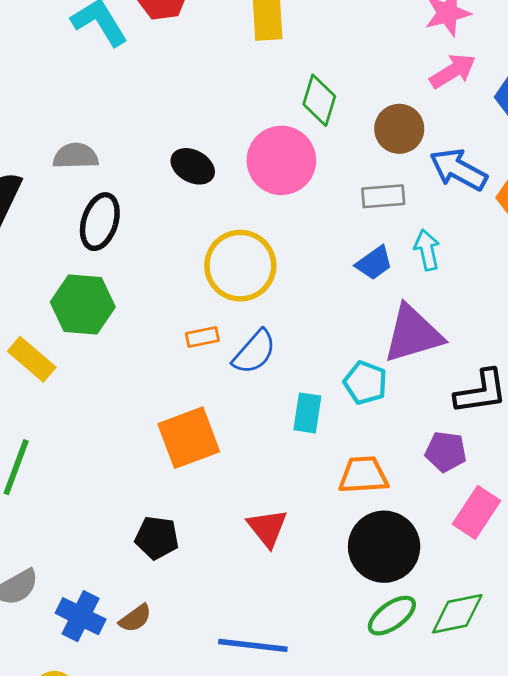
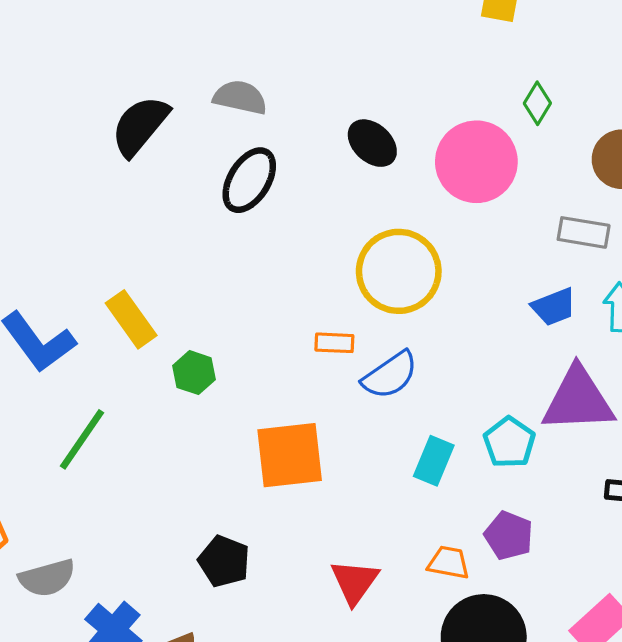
green diamond: (319, 100) -> (537, 103), size x0.7
green hexagon: (83, 305) -> (194, 373), moved, size x0.6
purple pentagon: (446, 452) -> (509, 536), moved
orange trapezoid: (363, 475) -> (449, 563), moved, size x0.7

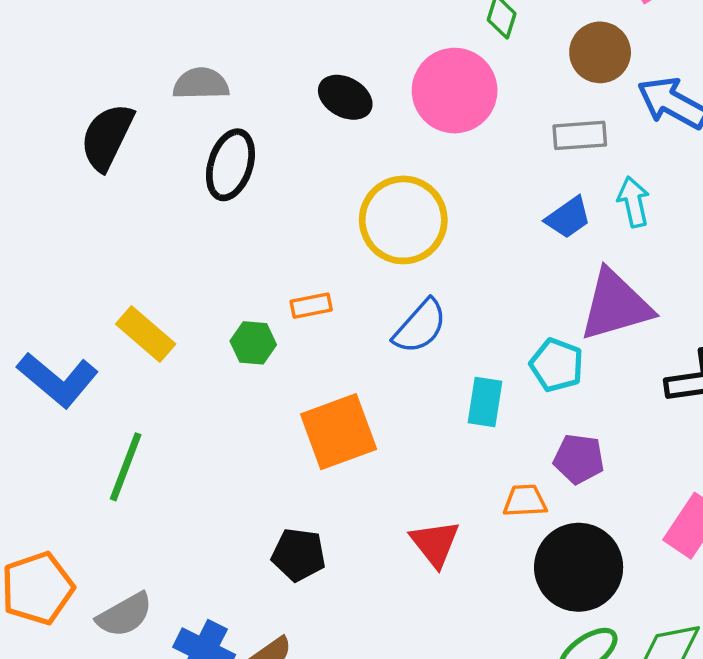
orange rectangle: (334, 343) -> (311, 306), moved
green hexagon: (194, 373) -> (253, 343), moved

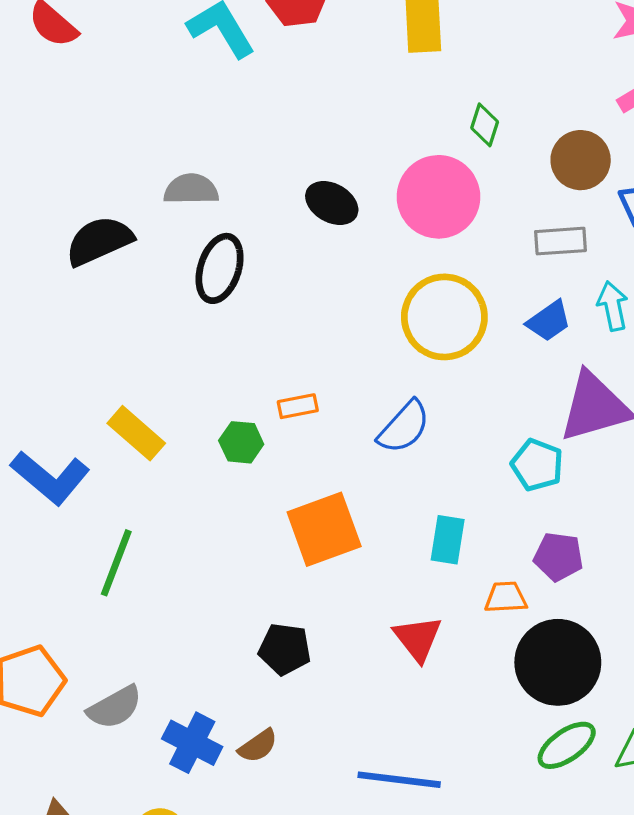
black semicircle: (107, 137) -> (99, 241), turned 40
yellow circle: (403, 220) -> (444, 317), moved
cyan rectangle: (485, 402) -> (448, 540), moved

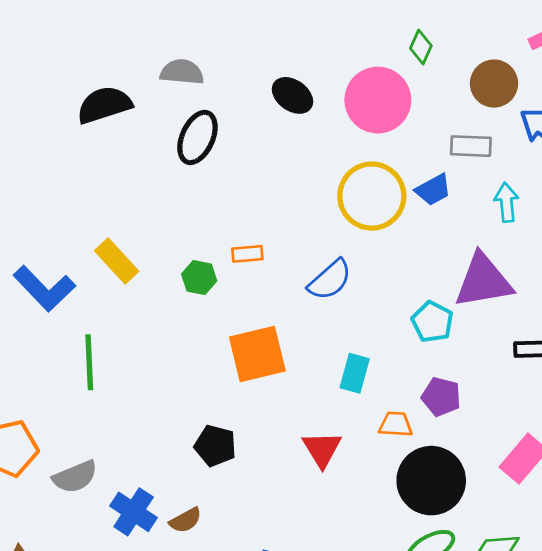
blue trapezoid: (549, 321) -> (433, 190), moved
green line: (116, 563) -> (89, 362), turned -30

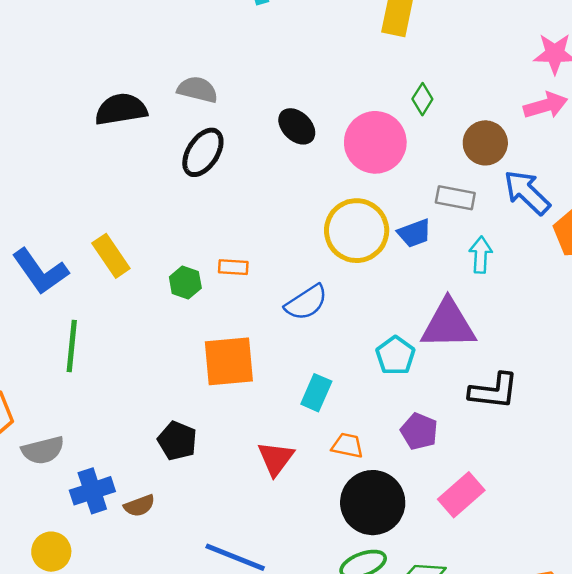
purple pentagon: (441, 397) -> (419, 431), moved
blue cross: (134, 512) -> (92, 491), turned 30

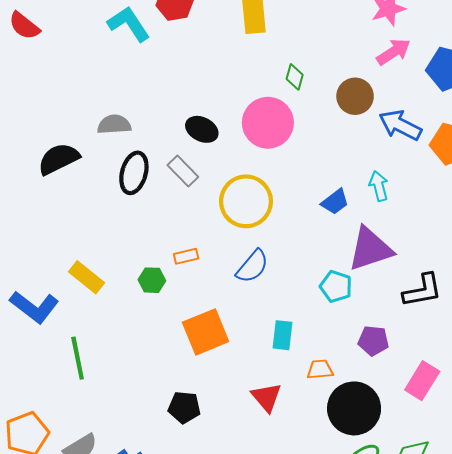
gray rectangle: (455, 198) -> (183, 171), moved, turned 52
yellow circle: (357, 231) -> (246, 201), moved
blue trapezoid: (414, 233) -> (335, 202), moved

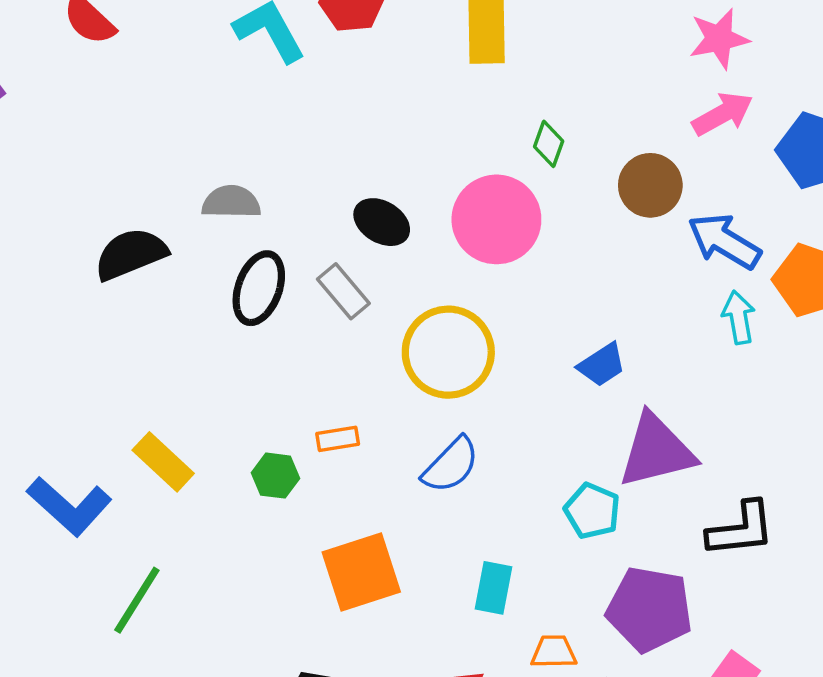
cyan arrow: (379, 186) -> (739, 317), moved
purple pentagon: (373, 341) -> (649, 609), size x1.6
green line: (78, 358) -> (137, 600), turned 39

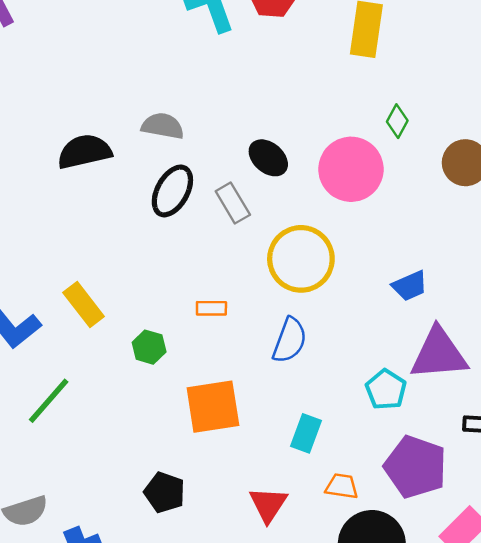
blue semicircle: (451, 465) -> (290, 340), turned -33
green hexagon: (276, 476) -> (149, 347), moved

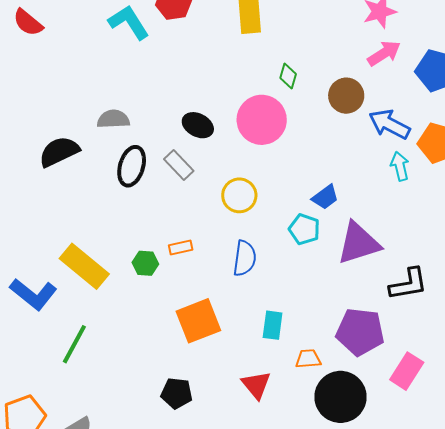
yellow circle: (301, 259) -> (239, 195), size x0.7
yellow rectangle: (84, 305) -> (84, 266), size x1.4
green hexagon: (149, 347) -> (145, 263), moved
cyan pentagon: (386, 390) -> (304, 229), moved

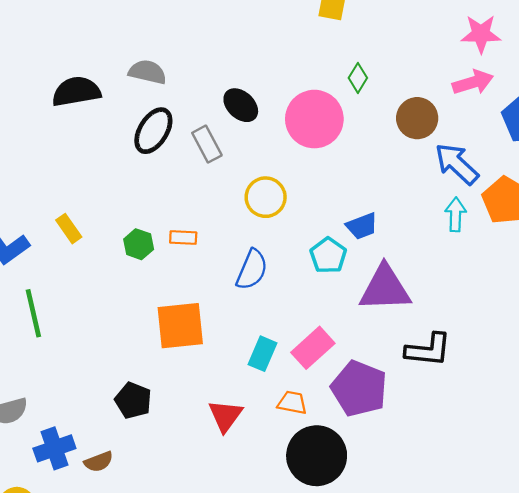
yellow rectangle: (84, 266) -> (69, 229), size x0.5
green line: (74, 344) -> (33, 313), turned -57
pink rectangle: (407, 371) -> (313, 348), moved

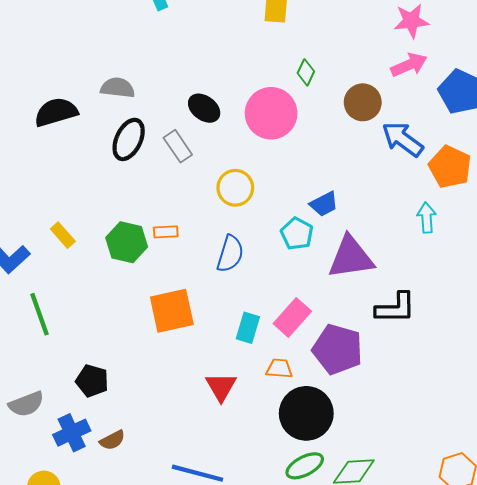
cyan arrow: (456, 214) -> (426, 218), moved
green hexagon: (139, 244) -> (127, 242), size x1.5
black pentagon: (133, 400) -> (92, 381), moved

